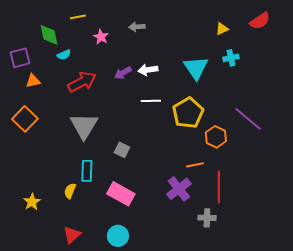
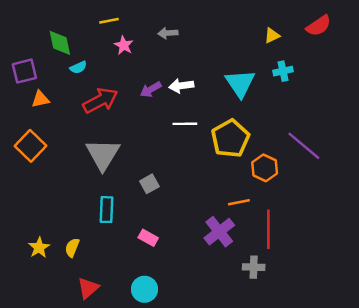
yellow line: (78, 17) -> (109, 21), moved
gray square: (122, 150) -> (149, 184), turned 35
yellow semicircle: (70, 191) -> (72, 248), moved
pink rectangle: (121, 194) -> (148, 238), size x0.6

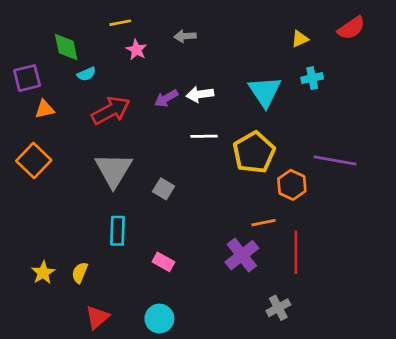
purple line: (304, 146) -> (335, 160), turned -30
gray square: (149, 184) -> (163, 189), moved, turned -30
gray cross: (254, 267) -> (278, 308), moved, turned -30

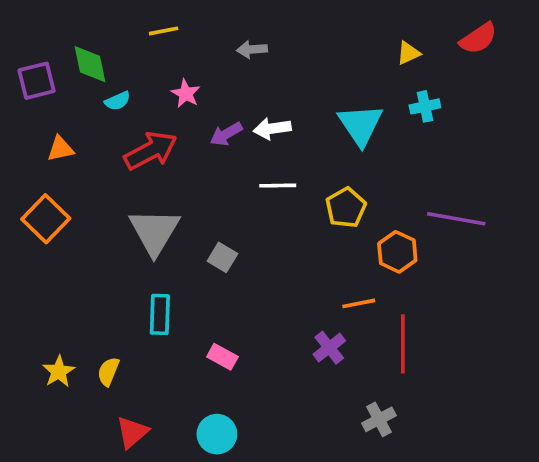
pink star: (136, 50) -> (186, 94), moved
purple square: (27, 78) -> (37, 81), moved
yellow pentagon: (254, 152) -> (346, 208), size x0.7
purple cross: (242, 255) -> (329, 348), size x0.7

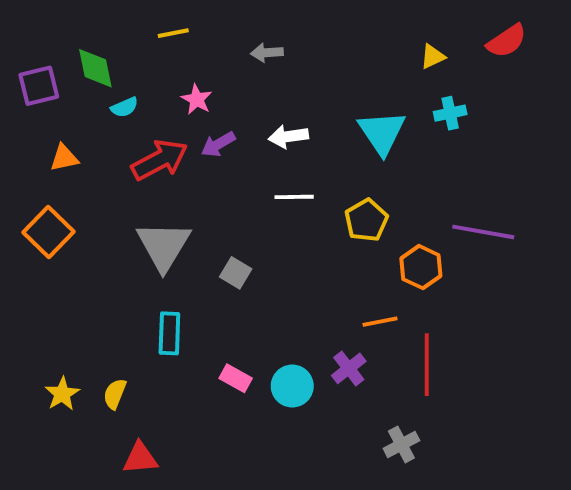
purple arrow: (226, 134) -> (218, 144), moved
red triangle: (132, 432) -> (140, 458), turned 36
cyan circle: (217, 434) -> (292, 386), moved

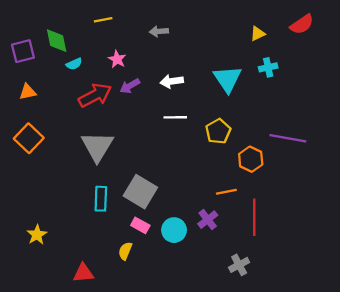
orange triangle: (64, 158) -> (28, 92), moved
gray square: (236, 273) -> (140, 192), moved, size x1.8
yellow semicircle: (115, 394) -> (125, 251), moved

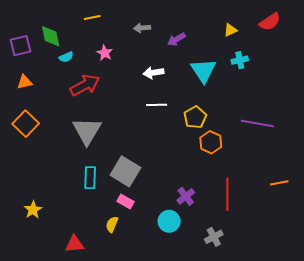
purple arrow: (130, 86) -> (176, 39), moved
orange hexagon: (251, 159) -> (211, 142), moved
orange line: (226, 192) -> (279, 183), moved
cyan circle: (174, 230) -> (169, 221), moved

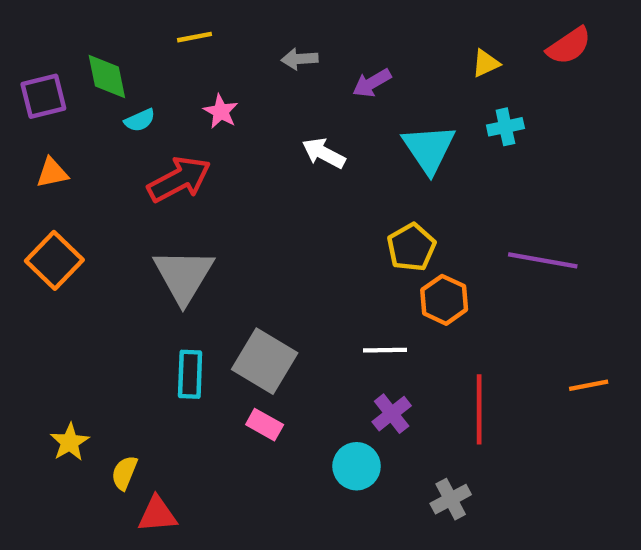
white arrow: (154, 73) -> (324, 153), turned 36
white line: (157, 105) -> (385, 350), moved
yellow semicircle: (112, 224) -> (124, 473), moved

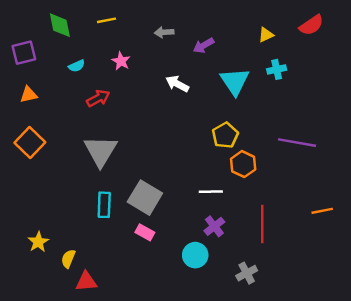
green diamond: (107, 76) -> (60, 25), moved
red arrow: (179, 179) -> (98, 98), size x0.7

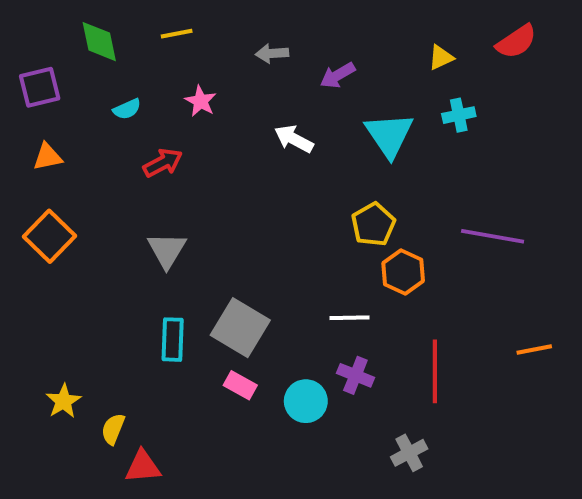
gray triangle: (101, 151) -> (167, 250), size x0.7
purple cross: (214, 226) -> (355, 375), turned -30
cyan circle: (195, 255) -> (306, 401), moved

